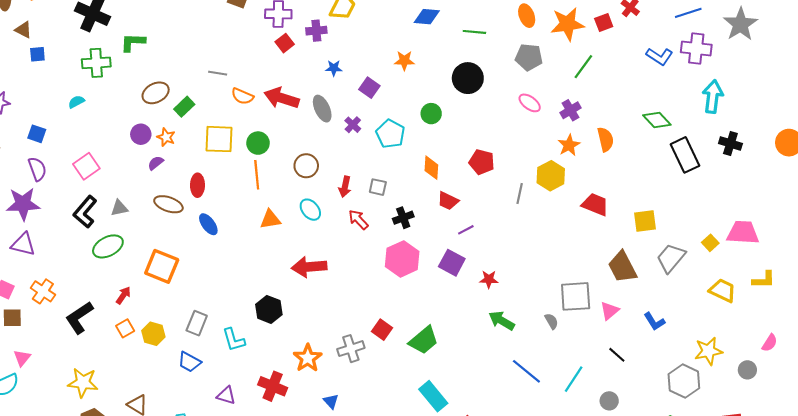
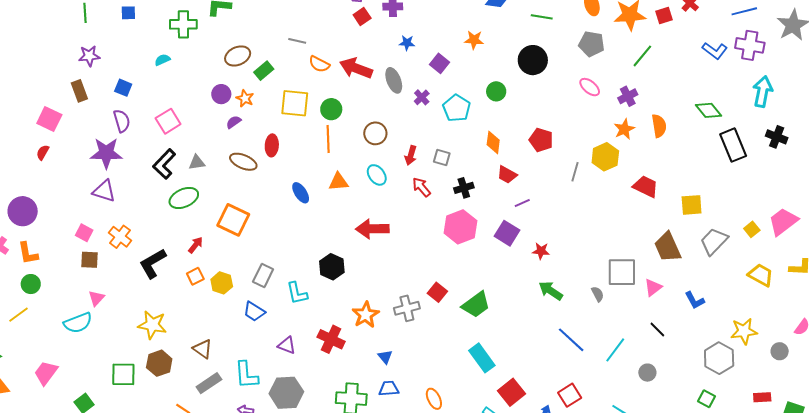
blue ellipse: (208, 224) -> (301, 193), moved
pink trapezoid: (743, 233) -> (783, 222), turned -44

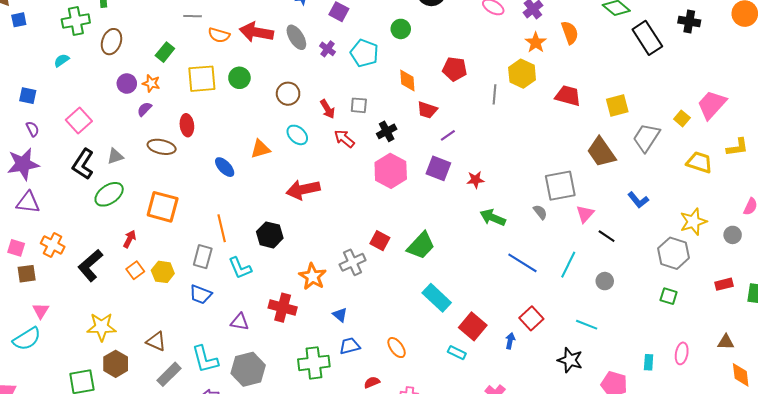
brown ellipse: (238, 56) -> (111, 42), moved, turned -35
purple semicircle: (122, 121) -> (32, 129), size x0.7
orange line: (328, 139) -> (222, 228), moved
red arrow: (411, 155) -> (327, 109), turned -36
pink triangle: (653, 287) -> (585, 214), moved

